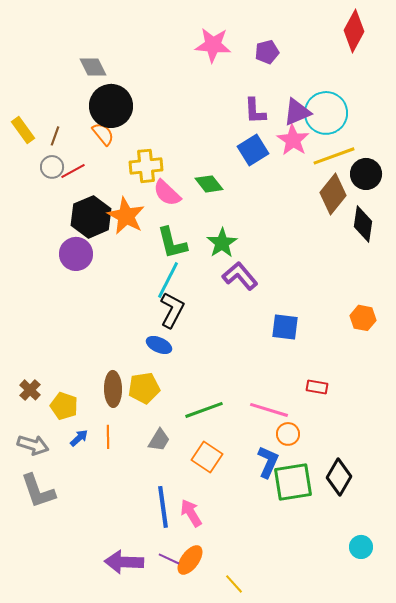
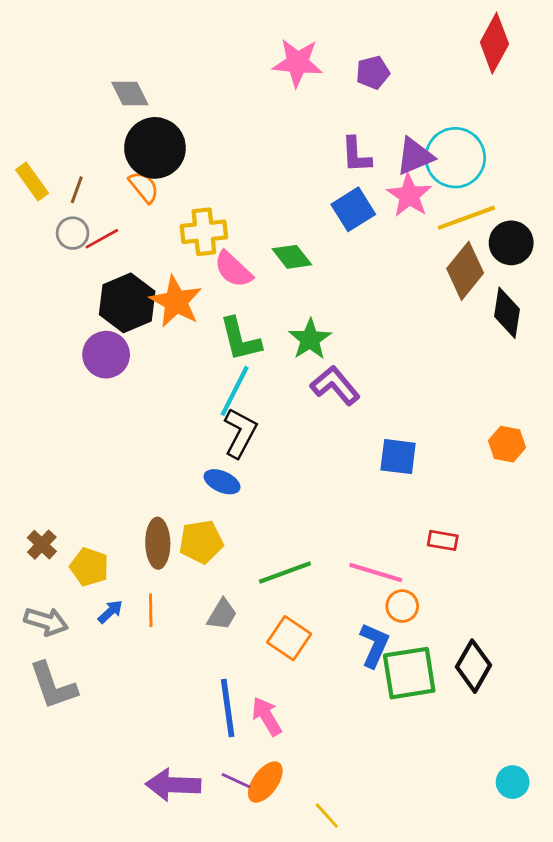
cyan circle: (361, 547) -> (513, 782), moved

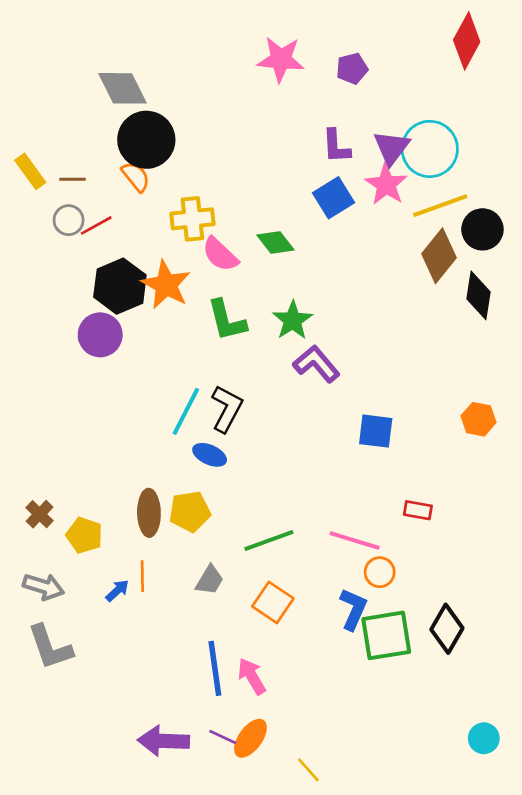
gray diamond: (130, 93) -> (123, 88), size x1.4
purple triangle: (415, 156) -> (392, 148), turned -30
brown line: (77, 190) -> (72, 179), turned 70
cyan line: (235, 391) -> (186, 411), moved
blue arrow: (110, 612) -> (117, 591), moved

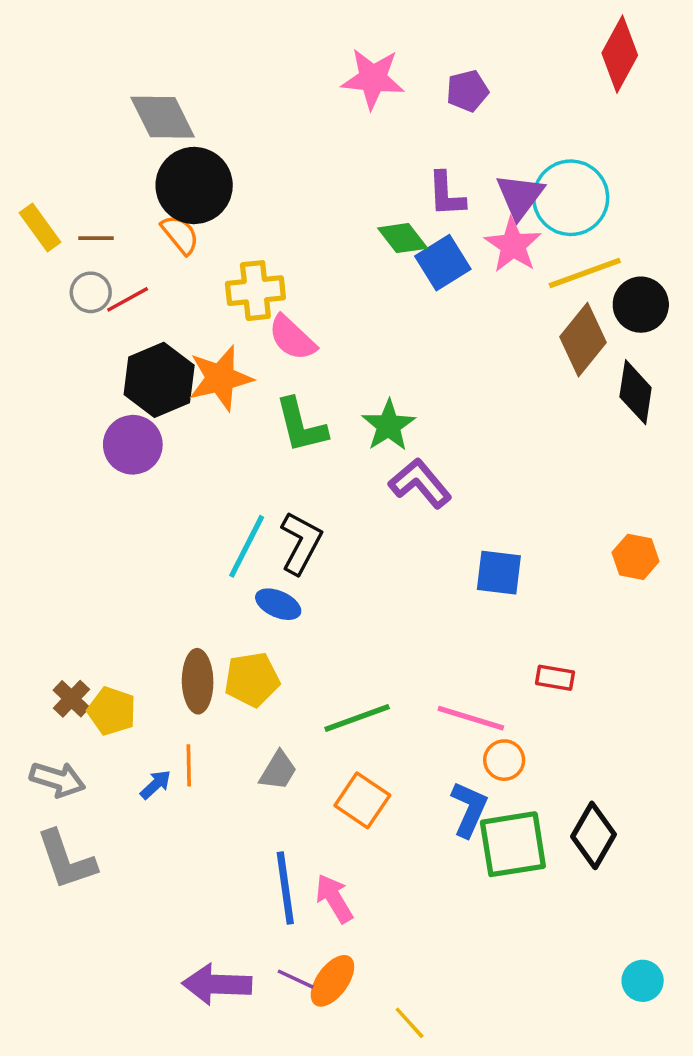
green diamond: (276, 243) -> (403, 238), moved
orange star: (166, 285) -> (220, 378), turned 30
brown cross: (40, 514) -> (71, 699), moved

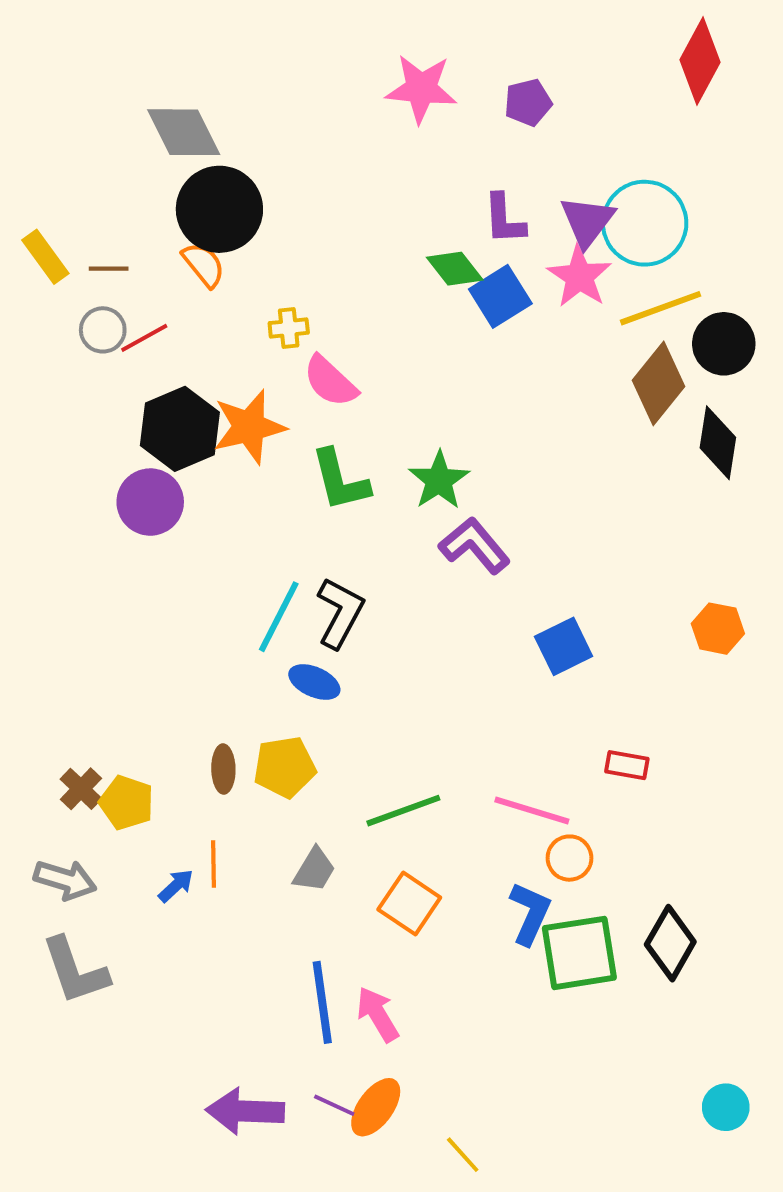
yellow cross: (255, 291) -> (289, 328), size x0.6
blue square: (499, 573) -> (564, 646), turned -33
brown ellipse: (198, 681) -> (223, 769), size x0.7

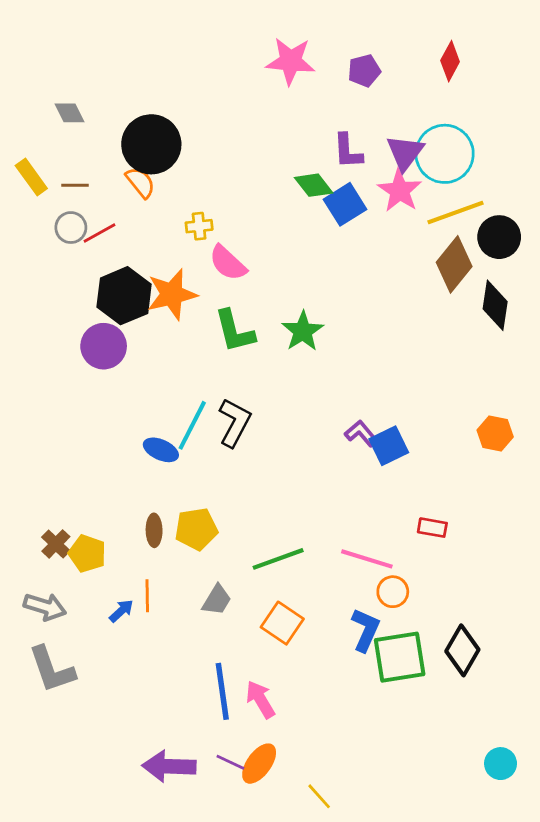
red diamond: (700, 61) -> (450, 61), moved, size x0.7
gray diamond: (184, 132) -> (69, 113), moved, size x0.6
purple L-shape: (475, 546) -> (361, 433), moved, size x0.7
blue ellipse: (314, 682) -> (161, 450), moved

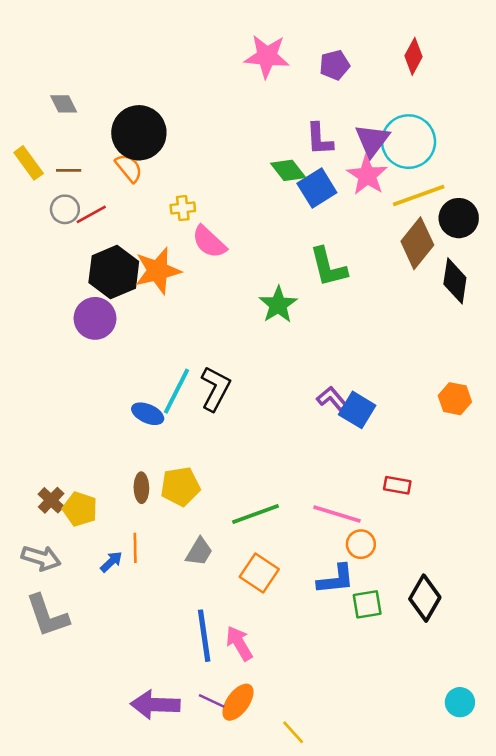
green L-shape: (235, 331) -> (328, 267), moved
blue square: (389, 446) -> (357, 410), turned -33
blue L-shape: (365, 630) -> (336, 579), turned 60
green square: (400, 657) -> (367, 604), size x0.6

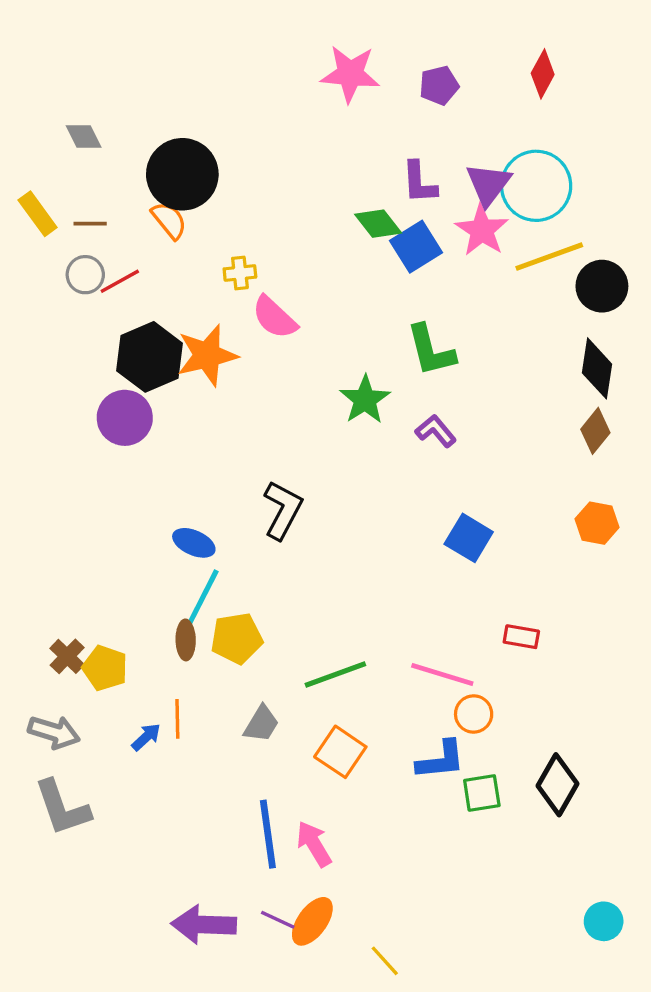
brown diamond: (417, 243) -> (595, 431), moved, size x0.7
cyan line: (177, 391) -> (202, 599), moved
purple L-shape: (332, 399) -> (436, 431), moved

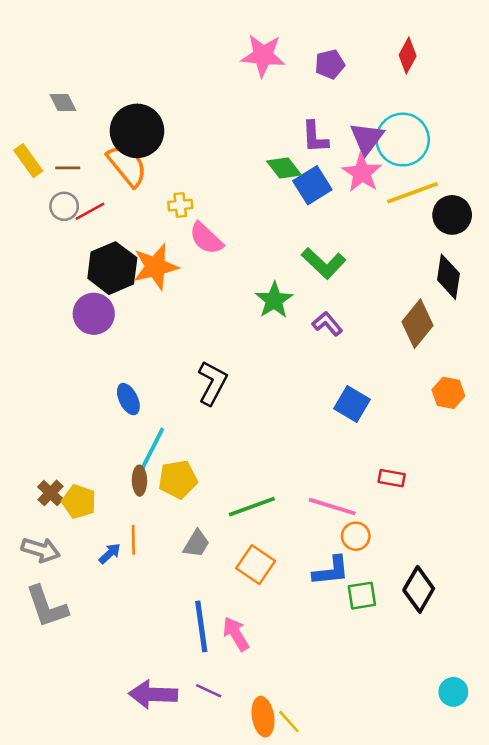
orange semicircle: (169, 220) -> (127, 165), size x1.5
green L-shape: (431, 350) -> (324, 263), turned -33
brown diamond: (595, 431) -> (417, 324), moved, size x1.4
blue ellipse: (194, 543) -> (128, 399), moved, turned 40
orange ellipse: (312, 921) -> (263, 717), moved, turned -45

